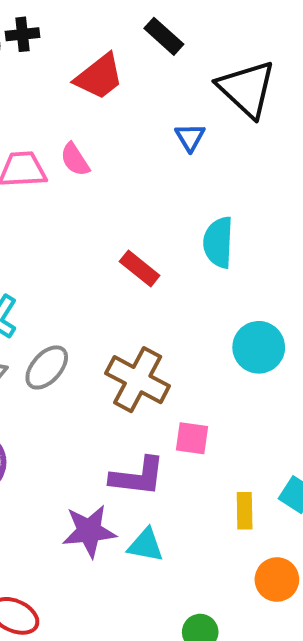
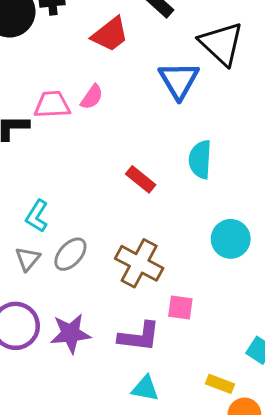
blue triangle: (190, 137) -> (179, 80), size x1.8
pink semicircle: (75, 160) -> (92, 97), turned -112
yellow rectangle: (245, 511) -> (220, 384), moved, turned -68
purple star: (89, 531) -> (70, 334), moved

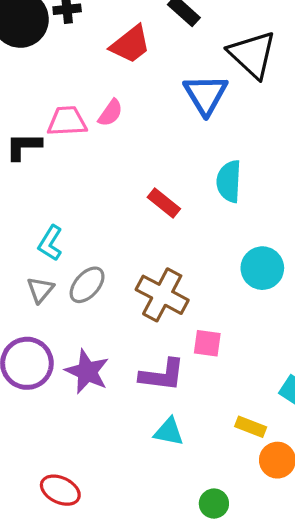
purple star: (70, 334) -> (87, 372), turned 30

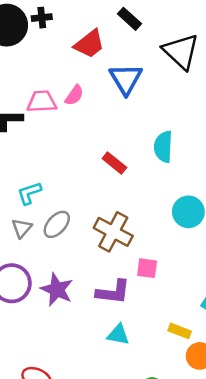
blue triangle: (206, 94) -> (126, 79), moved
cyan L-shape: (50, 243) -> (29, 193), turned 40

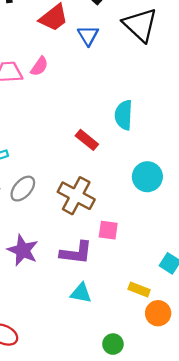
blue triangle: (126, 79) -> (88, 35), moved, size x0.7
red rectangle: (114, 163) -> (87, 140), moved

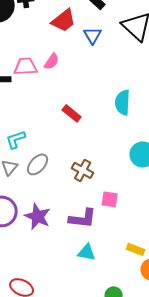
red rectangle: (87, 140) -> (72, 113), moved
brown cross: (76, 196) -> (83, 170), size x0.7

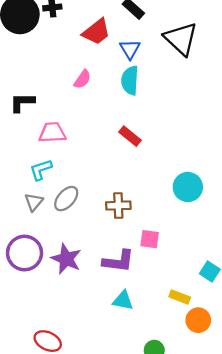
pink trapezoid: (26, 66) -> (52, 133), moved
cyan semicircle: (123, 102) -> (130, 80), moved
red rectangle: (72, 113) -> (130, 136), moved
brown cross: (83, 170) -> (118, 206), turned -30

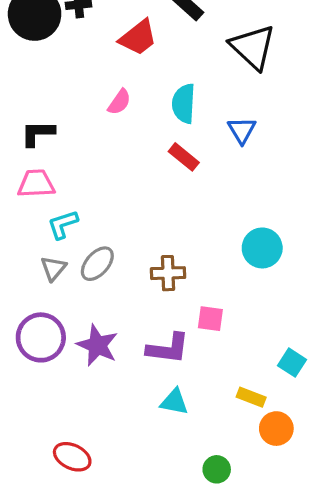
blue triangle: (130, 49) -> (242, 130), moved
pink trapezoid: (52, 133) -> (36, 184), moved
red rectangle: (130, 136) -> (184, 157), moved

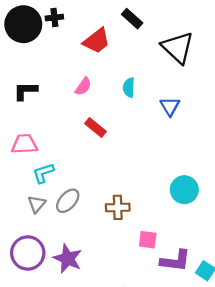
cyan semicircle: (184, 104) -> (129, 87), size x0.7
black L-shape: (38, 133) -> (26, 91), moved
red rectangle: (184, 157) -> (95, 127), moved
purple L-shape: (168, 348) -> (175, 261), moved

